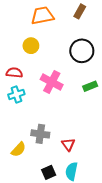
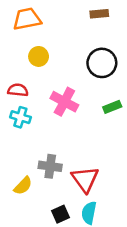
brown rectangle: (80, 11) -> (99, 14), turned 56
orange trapezoid: (42, 16) -> (27, 19), moved
cyan cross: (16, 94) -> (20, 117), turned 35
red triangle: (68, 144) -> (85, 179), size x1.6

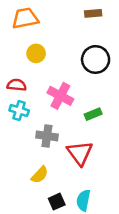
green rectangle: (112, 107) -> (93, 114), moved
gray cross: (50, 166) -> (47, 136), moved
red triangle: (85, 179) -> (80, 153), moved
yellow semicircle: (23, 186) -> (40, 175), moved

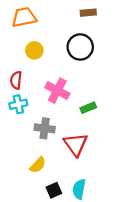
black circle: (96, 59) -> (80, 47), moved
red semicircle: (17, 85) -> (16, 80), turned -90
cyan cross: (19, 110) -> (18, 104), turned -30

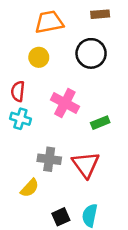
orange trapezoid: (24, 17) -> (49, 22), moved
cyan cross: (18, 104) -> (20, 119), turned 30
gray cross: (45, 128) -> (49, 159), moved
yellow semicircle: (38, 165) -> (30, 188), moved

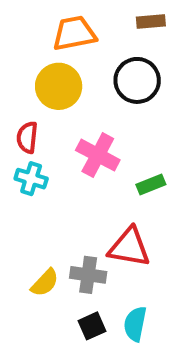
yellow circle: (39, 57) -> (59, 86), size x1.5
gray cross: (49, 159) -> (88, 275), moved
red triangle: (86, 164) -> (129, 247), turned -44

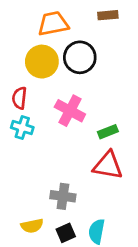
black circle: (137, 80) -> (80, 57), moved
red triangle: (129, 247) -> (108, 165), moved
yellow semicircle: (45, 283) -> (32, 226), moved, turned 35

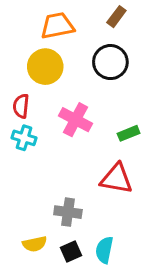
brown rectangle: (108, 15) -> (116, 17), turned -48
black circle: (80, 57) -> (110, 62), moved
green rectangle: (108, 132) -> (129, 133), moved

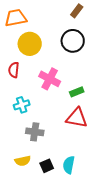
orange trapezoid: (57, 26) -> (16, 18), moved
green rectangle: (129, 133) -> (77, 92), moved
cyan cross: (24, 138) -> (22, 105), moved, turned -35
gray cross: (68, 212) -> (35, 132), moved

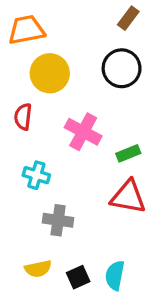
cyan cross: (22, 105) -> (36, 175), turned 35

